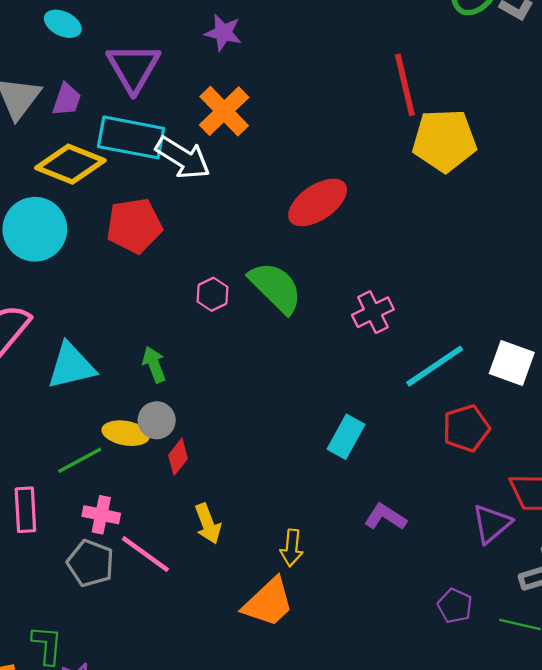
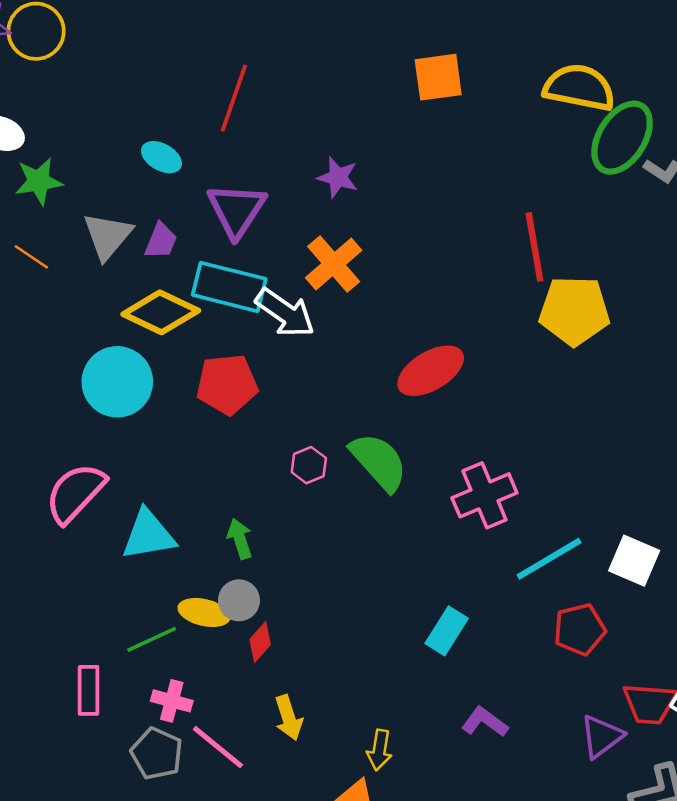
pink cross: (373, 312) -> (484, 495), size x1.4

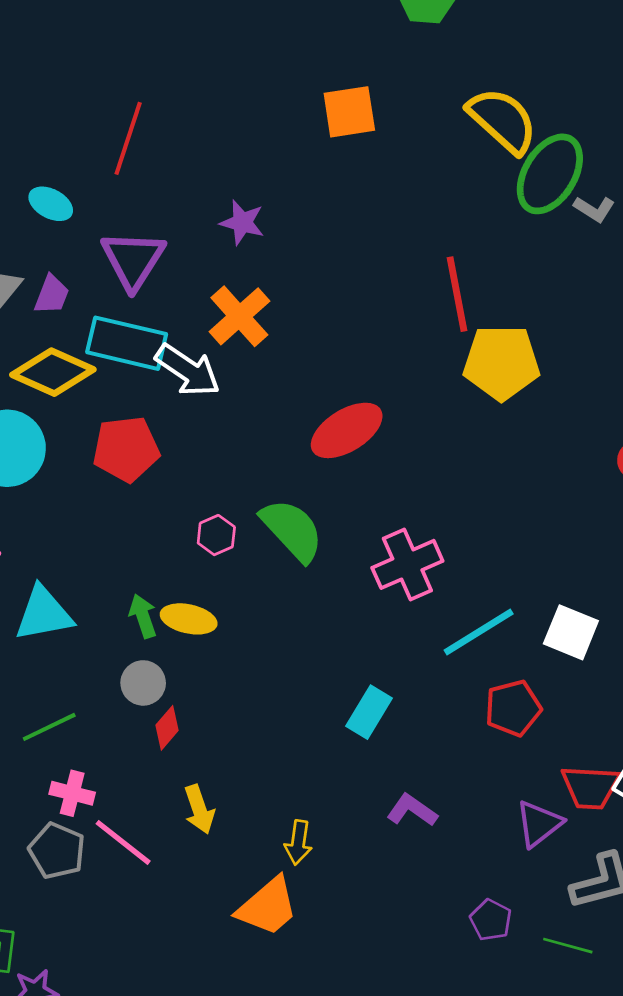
yellow semicircle: (579, 88) -> (503, 120), turned 32
yellow ellipse: (204, 613) -> (189, 619), moved

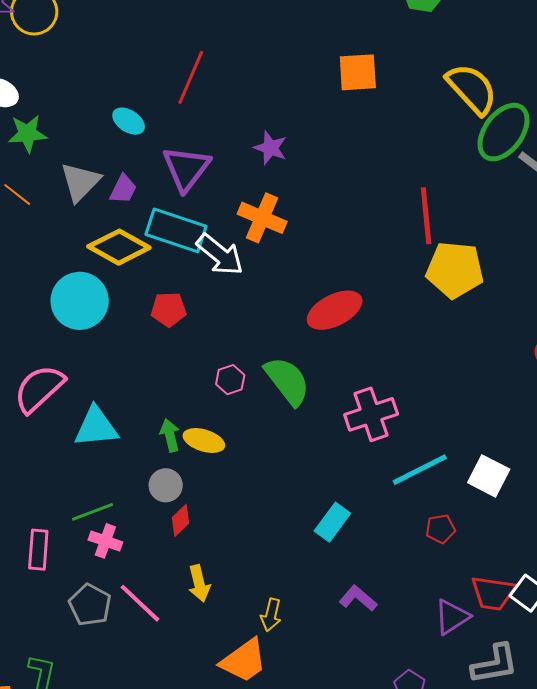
orange cross: (239, 316) -> (262, 218), turned -30
red pentagon: (126, 449) -> (169, 309), size x0.7
red pentagon: (513, 708) -> (440, 529), size x0.7
pink cross: (72, 793) -> (105, 541), moved

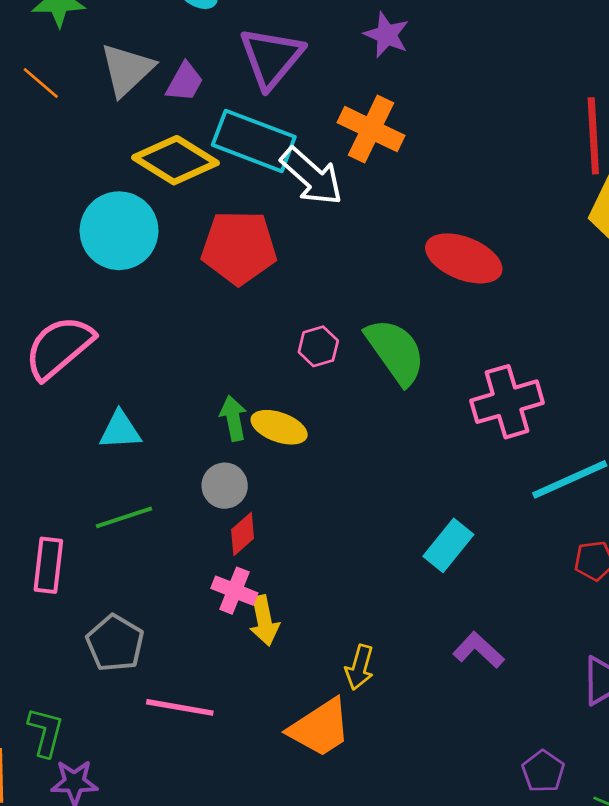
red pentagon: (169, 309) -> (239, 247), size x1.6
red ellipse: (335, 310) -> (464, 258), turned 46
cyan triangle: (96, 427) -> (120, 430), moved, size x0.7
pink cross: (105, 541) -> (234, 591), moved
pink line: (140, 603) -> (180, 707), moved, turned -36

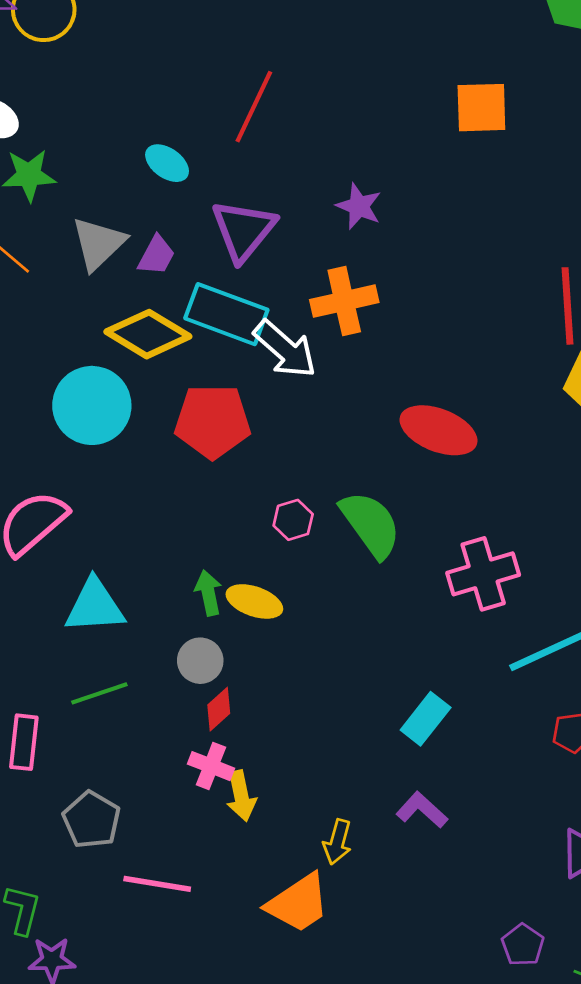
orange cross: (371, 129) -> (344, 301), turned -38
cyan triangle: (120, 430) -> (95, 606), size x1.4
purple L-shape: (479, 650) -> (422, 810), moved

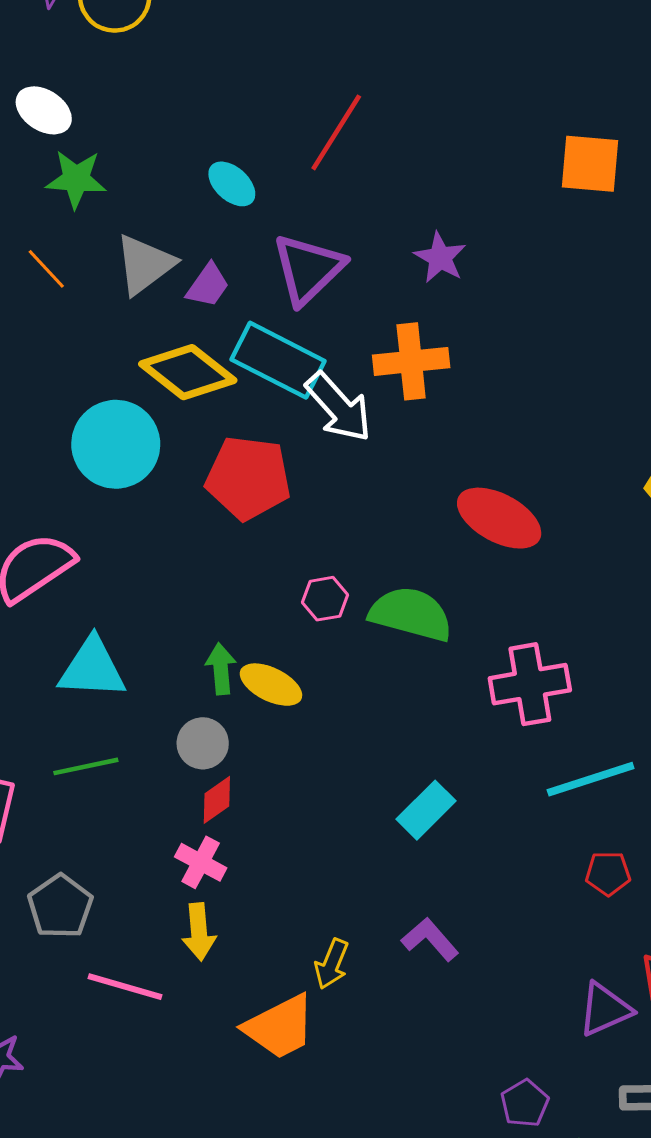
green semicircle: (371, 524) -> (411, 614), turned -46
cyan rectangle: (426, 719) -> (426, 810), moved
yellow arrow: (241, 796) -> (199, 932), moved

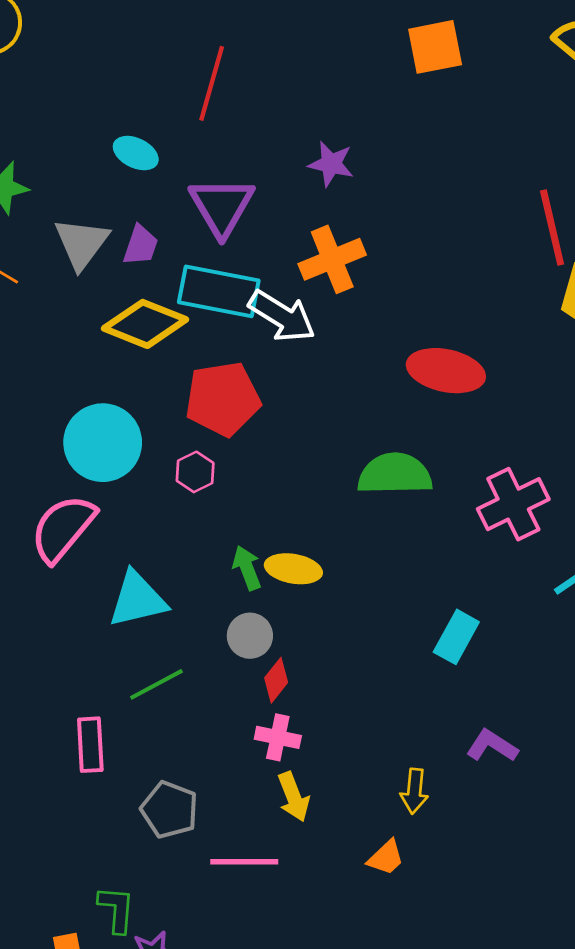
cyan circle: (116, 444) -> (103, 443), moved
pink hexagon: (325, 599) -> (195, 472), moved
orange trapezoid: (280, 1027) -> (386, 858), size x0.6

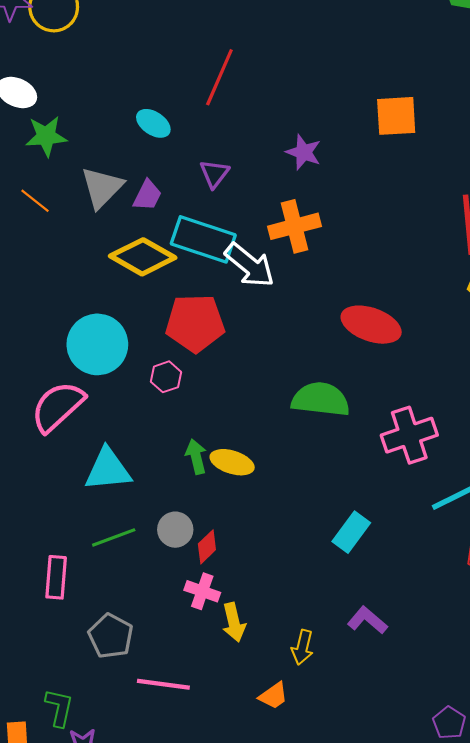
orange square: (435, 47) -> (396, 116), moved
purple triangle: (222, 206) -> (214, 174), size x0.6
gray circle: (250, 636) -> (175, 530), moved
yellow arrow: (294, 797) -> (234, 622), moved

